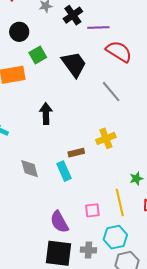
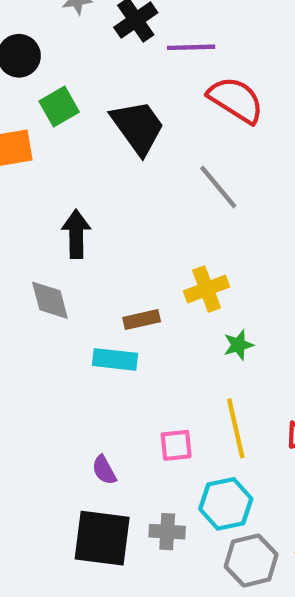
gray diamond: (30, 169) -> (50, 300), moved
cyan rectangle: (64, 171) -> (115, 359), turned -60
green star: (136, 179) -> (238, 345), moved
purple semicircle: (59, 222) -> (104, 470), size x0.6

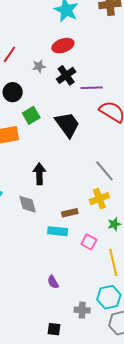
gray line: (218, 187) -> (104, 171), moved
pink square: (176, 445) -> (89, 242), moved, turned 35
black square: (102, 538) -> (54, 329), moved, size x0.5

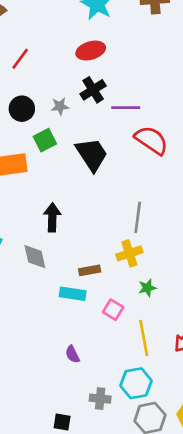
gray star: (39, 66) -> (60, 106), moved
gray line: (104, 171) -> (138, 217), turned 45
purple semicircle: (53, 282) -> (72, 354), moved

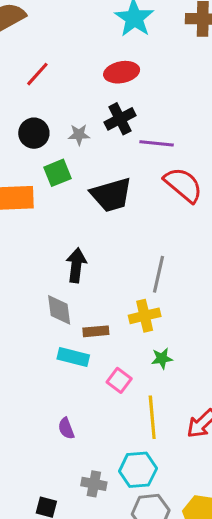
black trapezoid: (92, 154) -> (111, 195), turned 102
black arrow: (52, 217) -> (76, 265), moved
gray diamond: (35, 257) -> (59, 310), moved

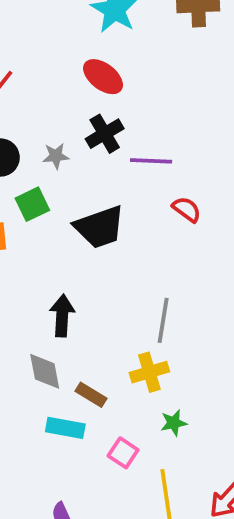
red ellipse: (122, 72) -> (103, 77), turned 52
red semicircle: (183, 185) -> (187, 209), size x0.6
brown rectangle: (96, 331) -> (91, 395), turned 40

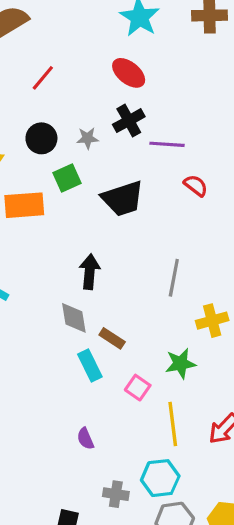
yellow cross: (149, 372) -> (212, 321), moved
green star: (174, 423) -> (180, 364), size x1.4
cyan rectangle: (65, 428) -> (90, 365), turned 52

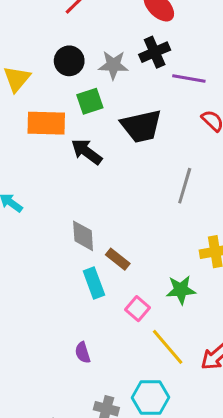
gray star: (88, 138) -> (113, 65), size x1.4
black arrow: (90, 272) -> (87, 152), moved, turned -64
gray line: (174, 278) -> (185, 186), moved
yellow line: (173, 424) -> (168, 347), turned -39

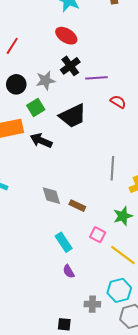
gray line: (185, 186) -> (112, 168), moved
cyan rectangle: (94, 283) -> (64, 242), moved

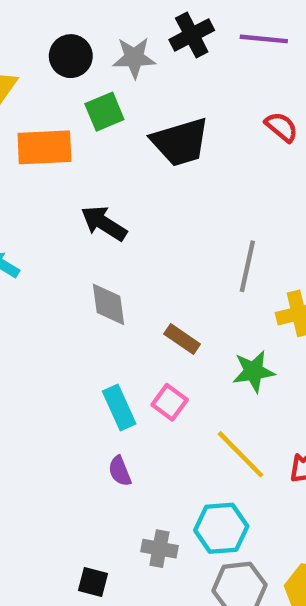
purple line: (96, 78) -> (264, 39), moved
black arrow: (41, 141) -> (104, 223), moved
brown rectangle: (77, 206) -> (182, 339), moved
pink square: (98, 235) -> (170, 402), moved

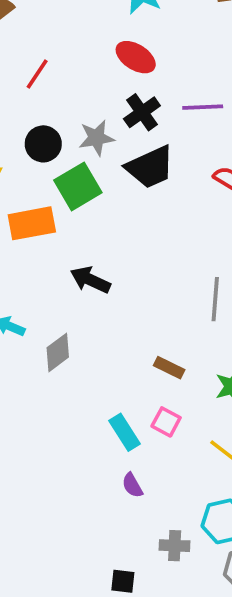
green square: (104, 112) -> (78, 186), size x1.4
black trapezoid: (180, 142) -> (150, 167), moved
gray diamond: (108, 304) -> (58, 352), moved, turned 69

